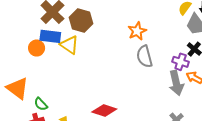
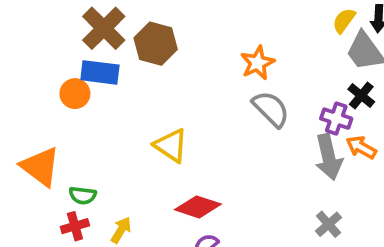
yellow triangle: (69, 45) -> (171, 145), moved
gray semicircle: (145, 56) -> (271, 109), turned 150
green semicircle: (41, 104) -> (83, 195), turned -40

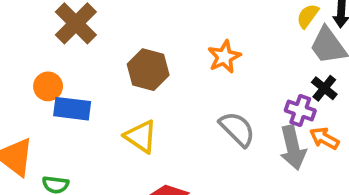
brown hexagon: (156, 44) -> (148, 70), moved
blue rectangle: (100, 72) -> (72, 109), moved
gray semicircle: (271, 109) -> (237, 129), moved

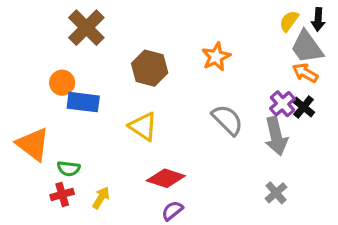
black cross: (324, 88) -> (304, 107), moved
purple cross: (300, 111) -> (282, 104), turned 30
orange arrow: (324, 138) -> (305, 73), moved

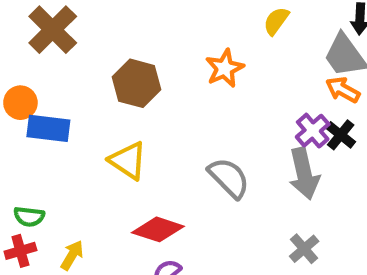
yellow semicircle: (289, 21) -> (276, 21), moved
gray semicircle: (227, 120) -> (229, 178), moved

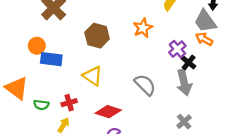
purple cross: (313, 131) -> (177, 49), moved
black cross: (341, 135) -> (189, 62), moved
red cross: (20, 251) -> (69, 103), moved

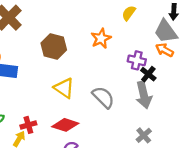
purple cross: (177, 49) -> (137, 60), turned -36
yellow triangle: (93, 76) -> (64, 88), moved
red cross: (69, 103) -> (28, 125), moved

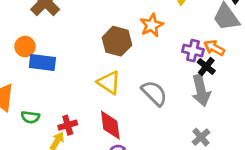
brown hexagon: (54, 47) -> (117, 41), moved
orange arrow: (164, 50) -> (214, 48), moved
red diamond: (65, 125) -> (110, 125), turned 65

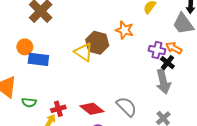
orange star: (152, 25) -> (124, 30), turned -30
yellow triangle: (109, 83) -> (84, 52), moved
gray semicircle: (154, 93) -> (127, 107), moved
red diamond: (110, 125) -> (92, 109), turned -45

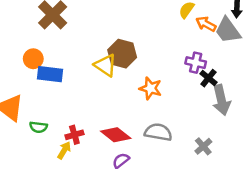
orange star: (124, 30) -> (151, 88), moved
orange arrow: (174, 48) -> (206, 24), moved
gray arrow: (163, 81) -> (221, 100), moved
gray semicircle: (127, 107) -> (158, 132), turned -35

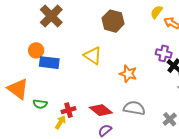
brown hexagon: (122, 54) -> (113, 21), moved

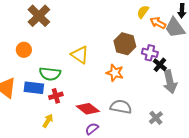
brown hexagon: (113, 21) -> (125, 44), moved
blue rectangle: (49, 63) -> (34, 88), moved
green semicircle: (40, 104) -> (50, 74), moved, size x1.5
red cross: (68, 110) -> (56, 96), moved

